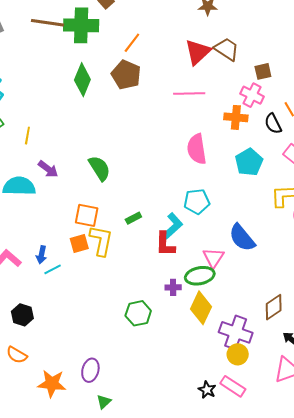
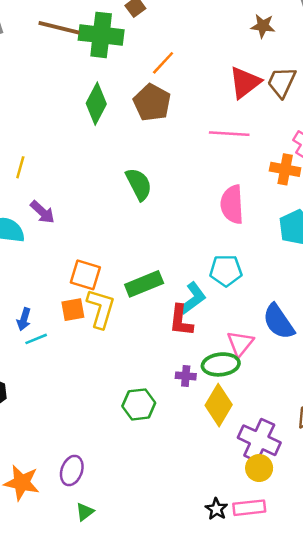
brown trapezoid: (227, 49) -> (282, 82), turned -104
green semicircle: (99, 168) -> (139, 184), moved
green rectangle: (133, 218) -> (144, 284), size x1.8
pink rectangle: (233, 386) -> (249, 508), turned -45

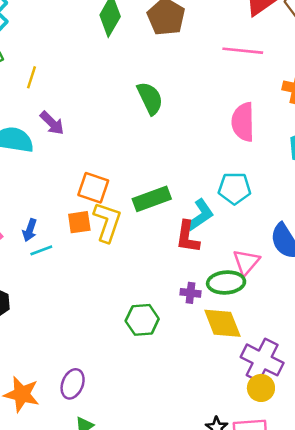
yellow diamond: (219, 405) -> (222, 323), turned -54

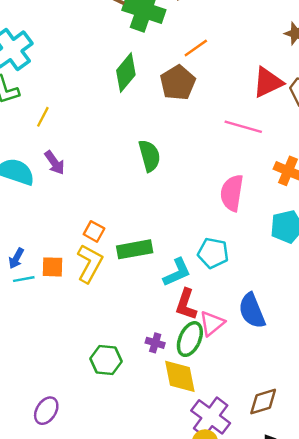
orange square: (93, 188) -> (94, 231), moved, size x0.7
orange square: (79, 222) -> (53, 267), moved
red L-shape: (188, 237) -> (186, 304), moved
green ellipse: (226, 283) -> (190, 339), turned -72
purple ellipse: (73, 384) -> (46, 411), moved

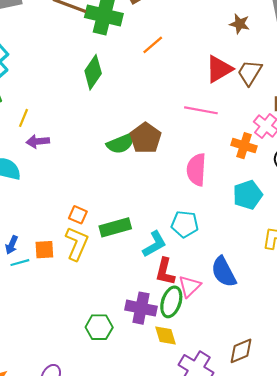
brown pentagon: (178, 83) -> (146, 138), moved
green semicircle: (149, 156) -> (121, 144), turned 88
purple arrow: (55, 163) -> (38, 141), moved, turned 125
purple cross: (155, 343) -> (141, 308), size x1.8
yellow diamond: (180, 376) -> (166, 336), size x0.7

